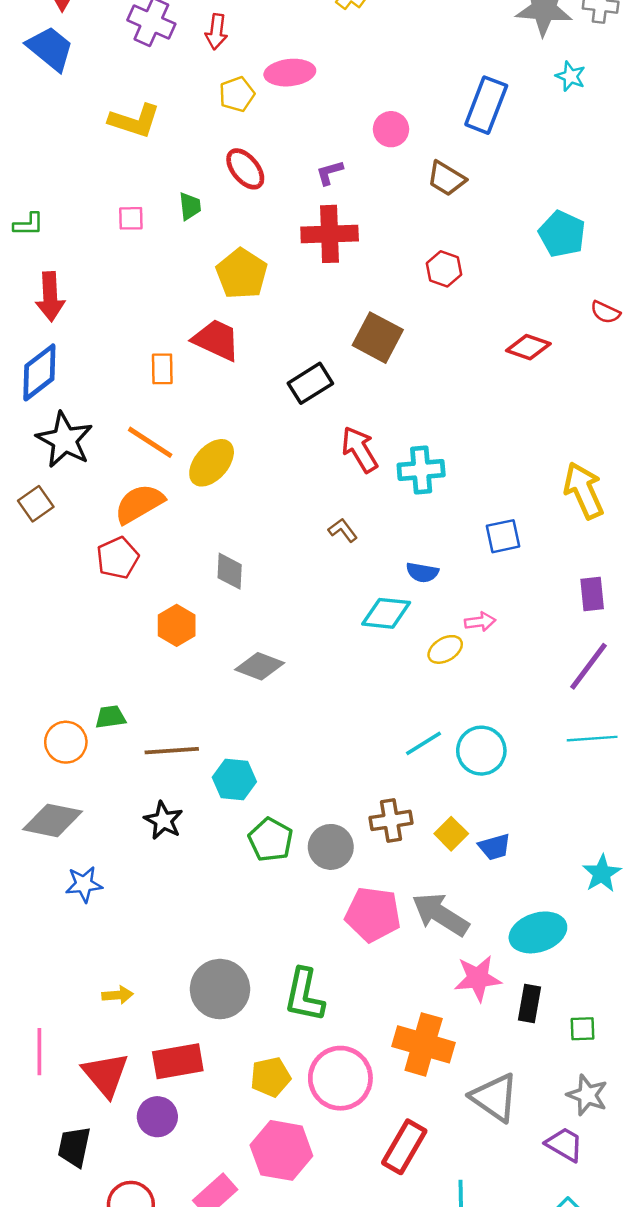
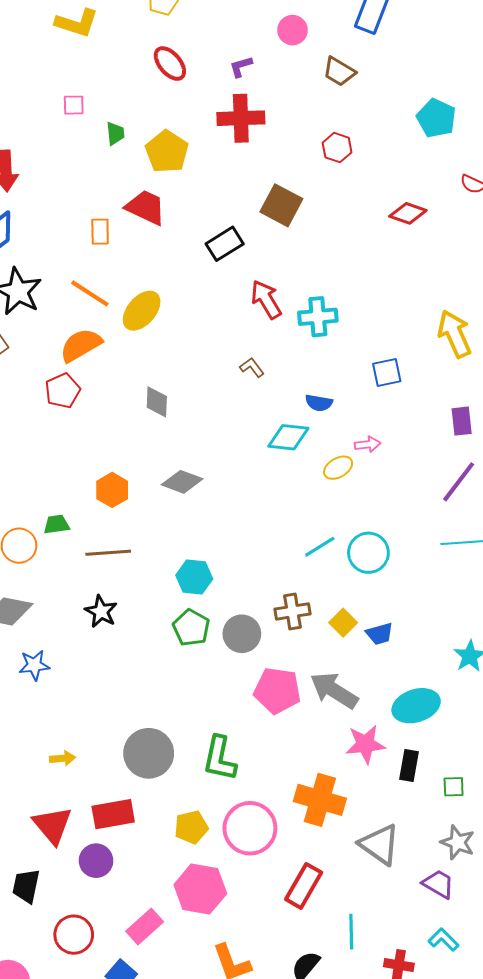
green trapezoid: (190, 206) -> (115, 133), moved
orange hexagon: (177, 625) -> (112, 490), moved
cyan hexagon: (234, 779) -> (194, 577), moved

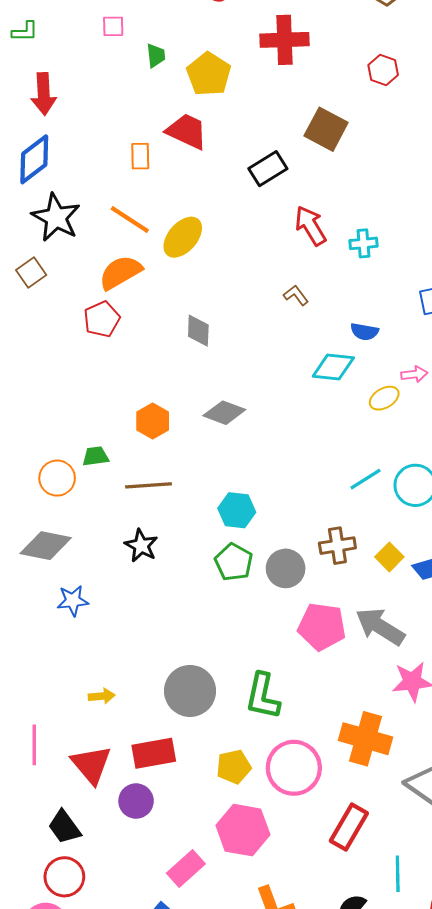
cyan cross: (318, 317) -> (363, 243), size x0.7
black trapezoid: (26, 886) -> (64, 827), turned -48
red circle: (74, 935) -> (64, 877), moved

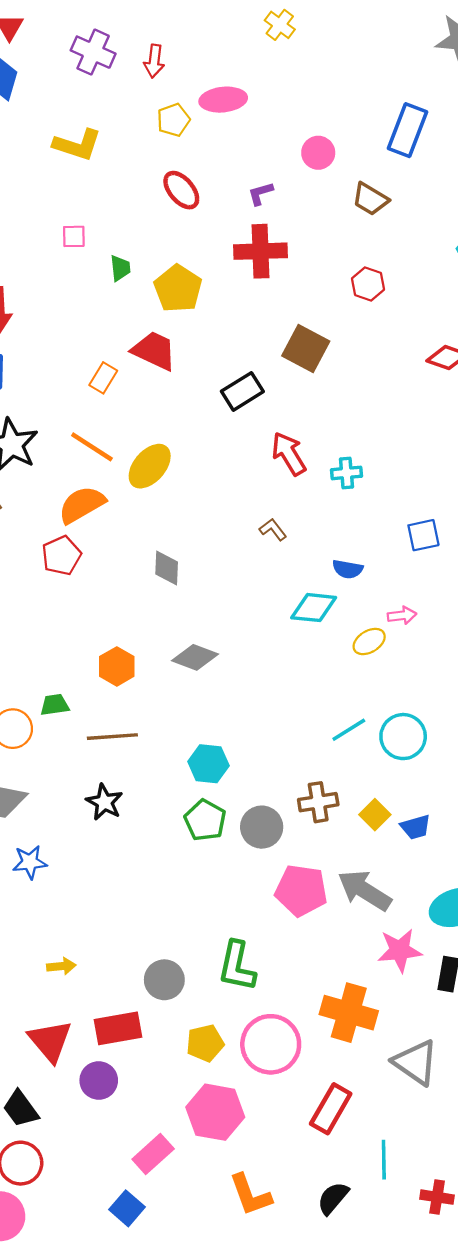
orange rectangle: (140, 156) -> (103, 378), turned 32
gray circle: (190, 691) -> (164, 980), moved, size x0.7

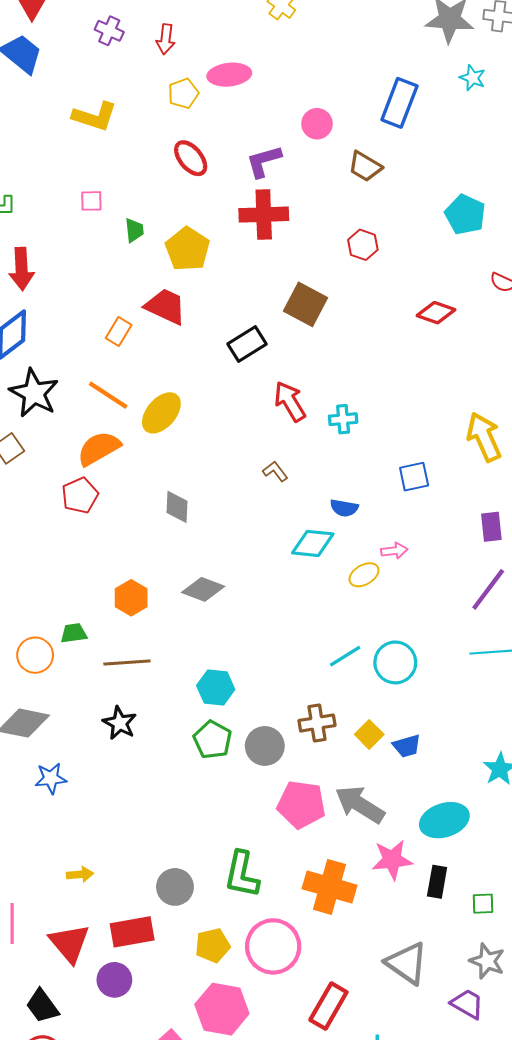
purple cross: (93, 52) -> (109, 31), size x0.7
purple L-shape: (261, 193) -> (264, 161), size x1.5
orange cross: (349, 1013) -> (330, 887), moved

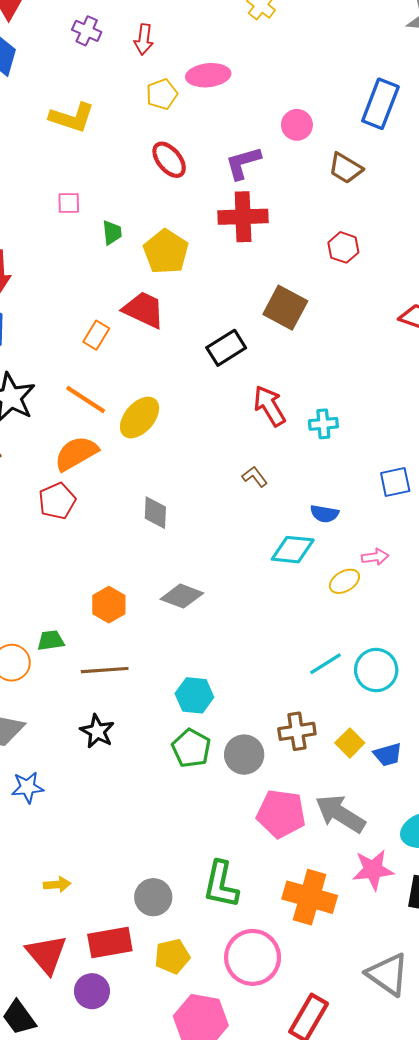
yellow pentagon: (213, 945) -> (172, 956), moved

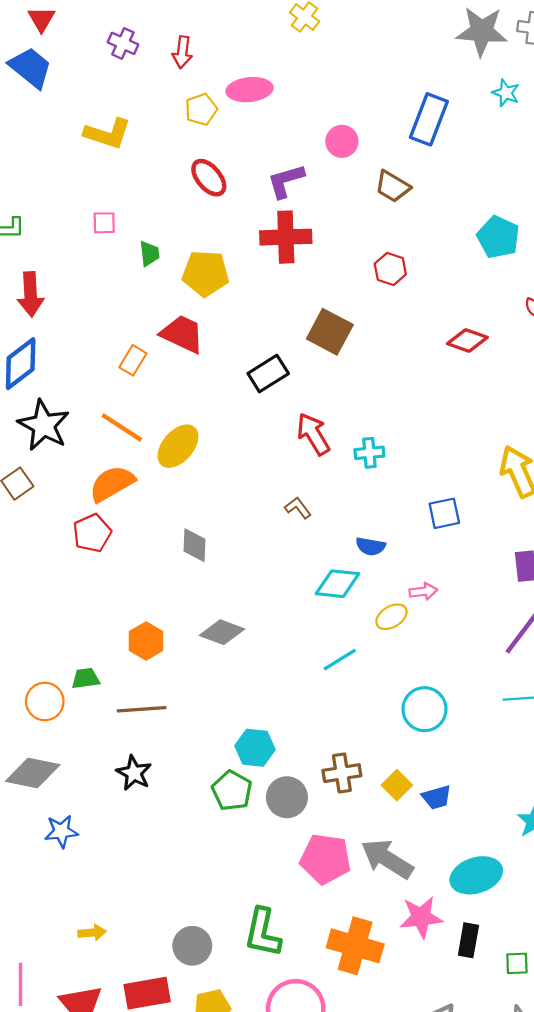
yellow pentagon: (166, 252) -> (205, 273), turned -30
cyan line: (325, 664) -> (340, 660), moved
cyan hexagon: (194, 695) -> (255, 748), moved

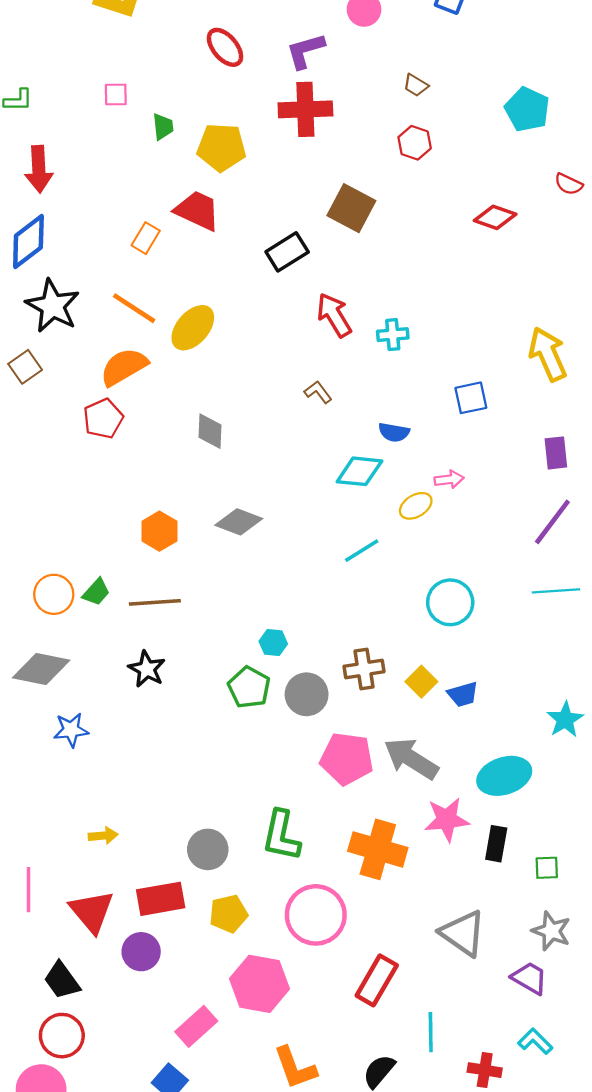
brown trapezoid: (393, 186) -> (416, 85), moved, size x0.7
green trapezoid: (86, 678) -> (96, 592), moved, turned 140
cyan hexagon: (255, 748) -> (273, 643), size x0.7

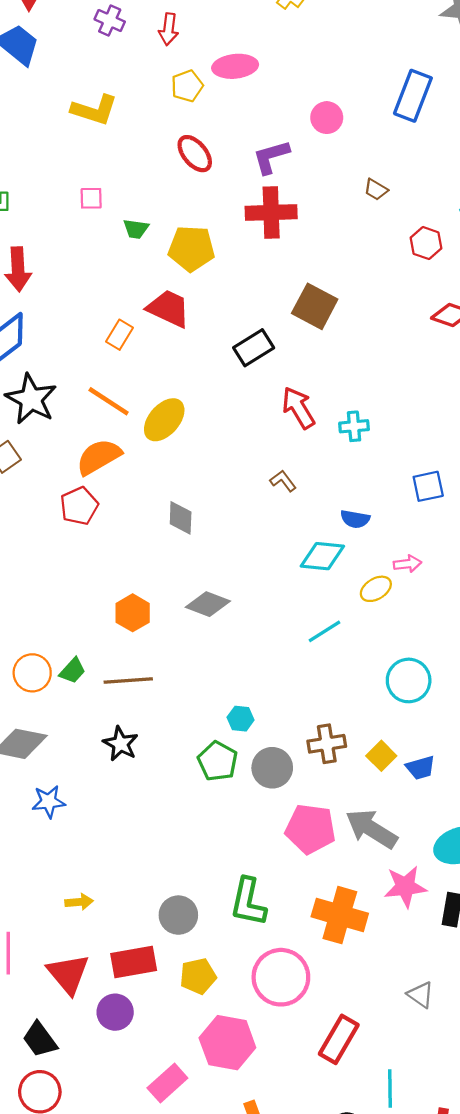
green trapezoid: (163, 127) -> (136, 229), turned 104
red hexagon: (415, 143) -> (426, 243), moved
gray triangle: (463, 933) -> (421, 995), size x0.6

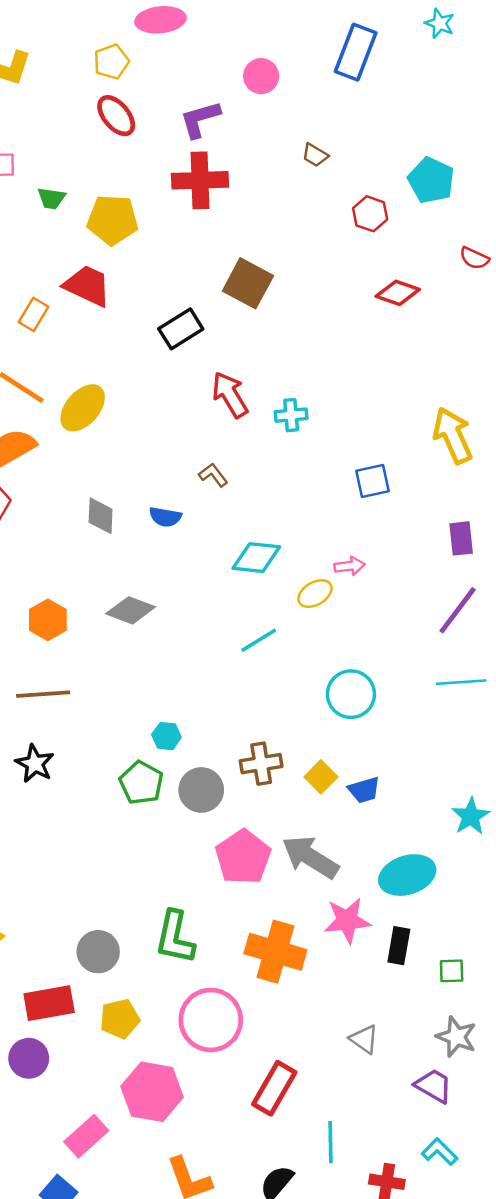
yellow pentagon: (187, 86) -> (111, 62), moved
blue semicircle: (355, 519) -> (165, 517), moved
pink pentagon: (310, 829) -> (243, 857), turned 30

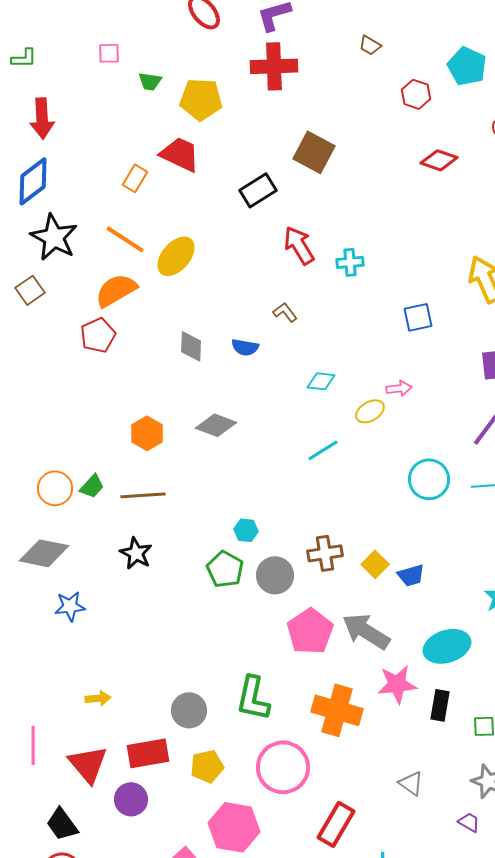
cyan diamond: (256, 558) -> (321, 381), size x0.7
cyan circle: (351, 694) -> (429, 479), moved
purple trapezoid: (434, 1086) -> (469, 822), size x0.7

